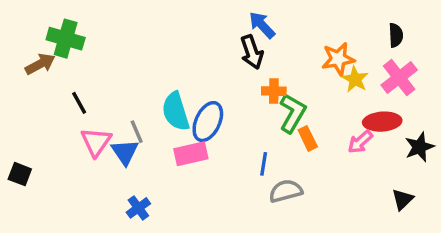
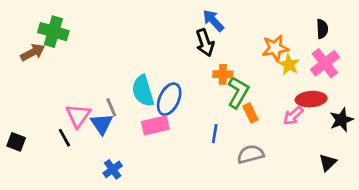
black line: (79, 103) -> (64, 138), moved
gray semicircle: (286, 191) -> (250, 154), moved

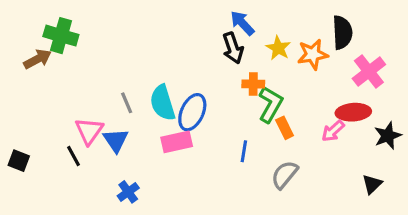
black semicircle: (322, 29) -> (342, 32), moved, size x1.5
yellow star: (289, 65) -> (278, 48), moved
gray line: (111, 107) -> (127, 103), moved
gray semicircle: (250, 154) -> (285, 175), turned -36

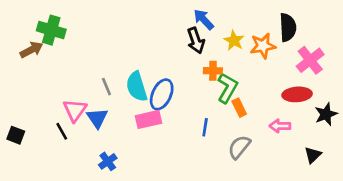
pink arrow: (333, 131) -> (280, 126), moved, turned 42

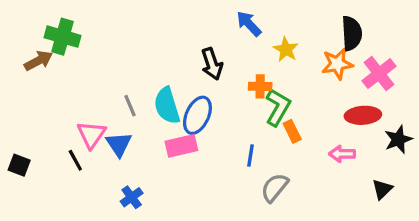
black arrow: (196, 41) -> (212, 64), moved
orange star: (263, 46) -> (337, 64), moved
gray semicircle: (239, 147) -> (275, 188), moved

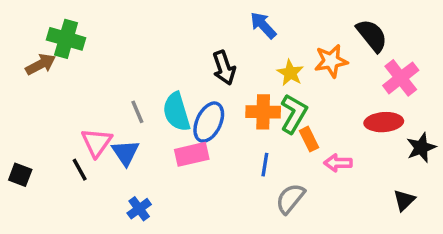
black semicircle: (352, 33) -> (372, 35), turned -36
yellow star: (286, 49) -> (290, 73), moved
orange star: (337, 64) -> (331, 61), moved
orange cross: (260, 86) -> (263, 112), moved, size x1.4
pink arrow: (342, 154) -> (338, 163), moved

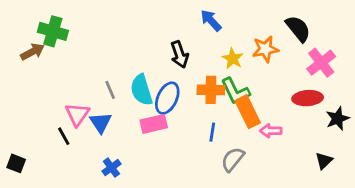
green L-shape: (294, 114) -> (235, 91), turned 124
orange rectangle: (309, 139) -> (248, 112), size x1.6
black square: (20, 175) -> (16, 163), moved

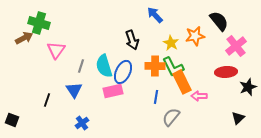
gray line: (110, 90) -> (81, 66), turned 40
pink triangle: (77, 114) -> (56, 50), moved
black line: (64, 136) -> (47, 100), turned 48

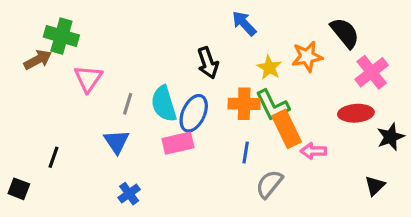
black line: (47, 100) -> (54, 157), moved

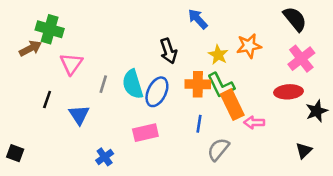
black semicircle: (345, 33) -> (295, 19), moved
blue triangle: (117, 142) -> (79, 115), moved
pink rectangle: (178, 143) -> (145, 133), moved
black line: (54, 157) -> (47, 99), moved

